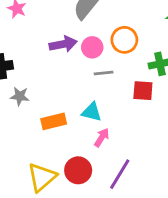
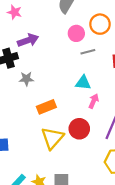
purple arrow: (63, 44) -> (28, 40), moved
orange rectangle: (54, 121) -> (46, 107), moved

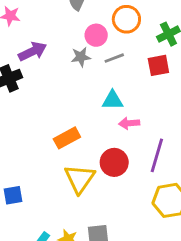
gray star: (26, 79) -> (81, 57), moved
pink arrow: (94, 101) -> (129, 123), turned -112

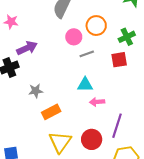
gray star: (81, 57) -> (36, 91), moved
red circle: (114, 162) -> (92, 139), moved

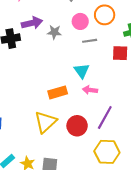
cyan triangle: (85, 85) -> (82, 71), turned 42
gray star: (36, 91) -> (54, 32), moved
orange rectangle: (51, 112) -> (58, 92), moved

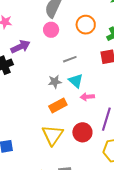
pink circle: (80, 21) -> (51, 30), moved
gray star: (54, 32) -> (55, 82), moved
gray line: (90, 41) -> (70, 59), moved

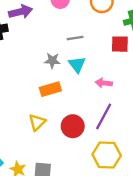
pink arrow: (87, 97) -> (104, 83), moved
yellow triangle: (53, 135) -> (37, 122), size x0.7

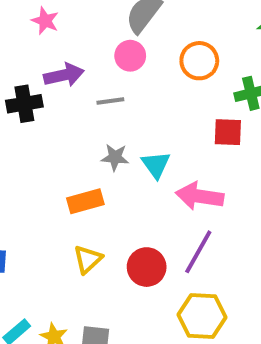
gray line: (75, 38) -> (110, 101), moved
pink arrow: (104, 83) -> (200, 196), size x1.6
orange rectangle: (50, 89) -> (85, 201), moved

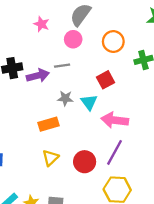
pink star: (45, 21) -> (41, 24), moved
purple arrow: (64, 75) -> (38, 76), moved
red square: (228, 132) -> (105, 80), moved, turned -30

